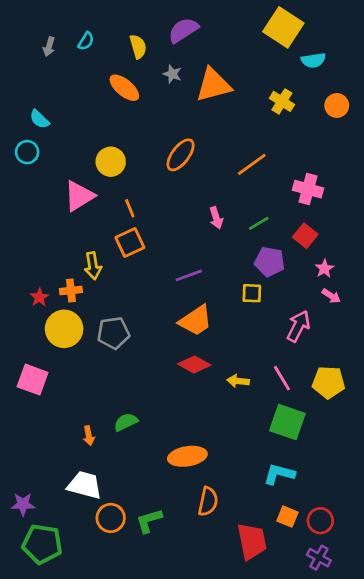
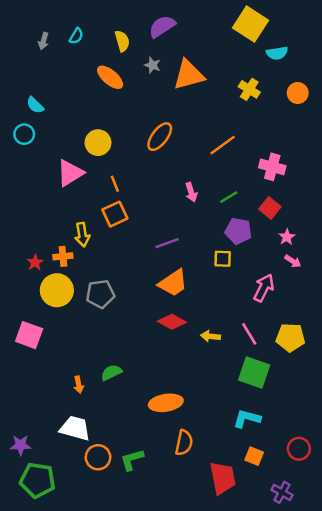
red circle: (320, 521) -> (299, 449), moved

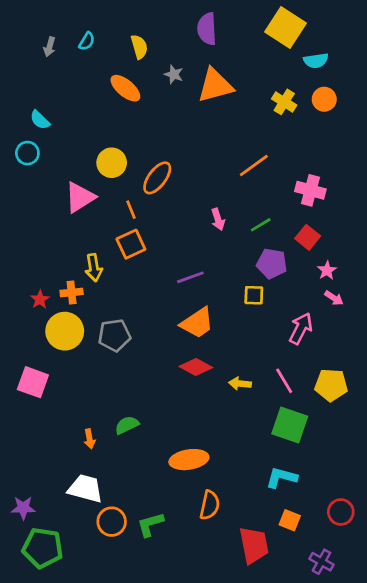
purple semicircle: (162, 26) -> (207, 29), moved, turned -60
orange circle: (298, 93) -> (324, 99), moved
orange ellipse: (160, 137) -> (157, 178), moved

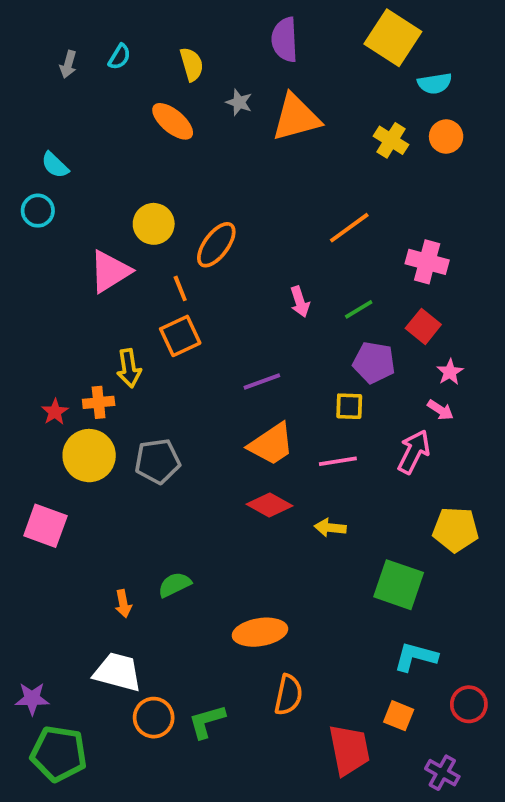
pink arrow: (334, 298) -> (440, 410), moved
pink line: (284, 381) -> (338, 461), moved, turned -68
cyan L-shape: (281, 477) -> (416, 657), moved

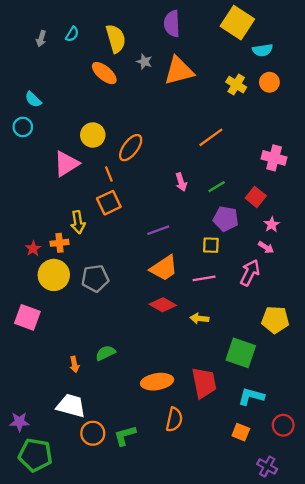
yellow semicircle: (192, 64) -> (116, 39), size x1.4
pink cross: (427, 262) -> (274, 158), moved
red trapezoid: (349, 750) -> (204, 383), moved

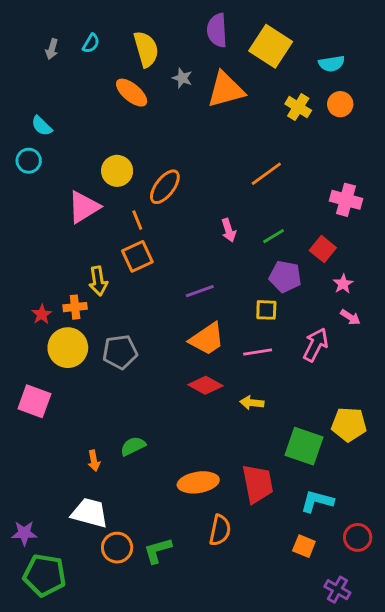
yellow square: (237, 23) -> (271, 46), moved
pink arrow: (266, 247) -> (350, 317), moved
yellow pentagon: (275, 320) -> (349, 424), moved

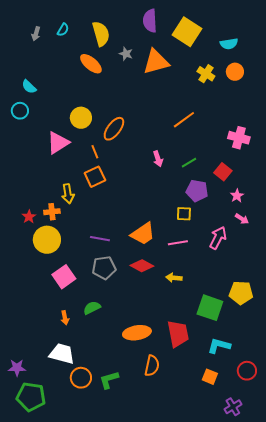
purple line: (200, 291) -> (100, 239), moved, turned 30
gray pentagon: (120, 352) -> (104, 268), moved
pink square: (34, 401) -> (64, 277), moved, turned 35
purple cross: (337, 590) -> (233, 407), turned 30

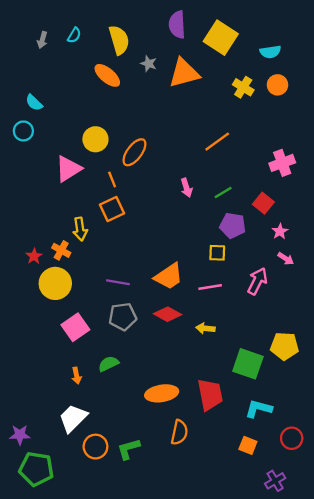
pink cross: (239, 138) -> (282, 163), turned -35
orange cross: (52, 212) -> (61, 250), turned 35
white trapezoid: (62, 354) -> (73, 418), turned -60

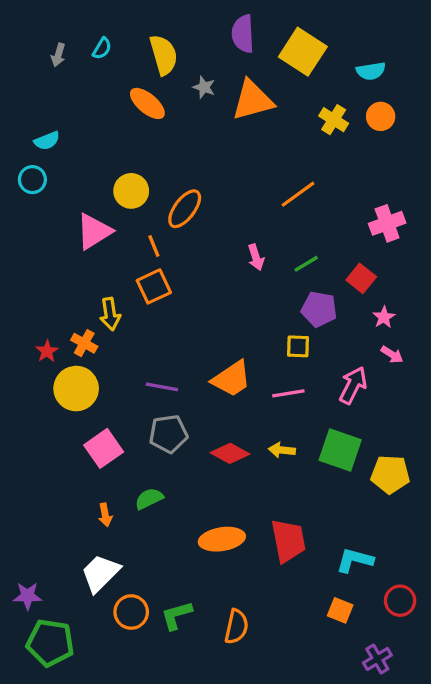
cyan semicircle: (34, 103) -> (47, 141), turned -66
red diamond: (168, 314) -> (230, 453), moved
green square: (248, 364) -> (340, 450), moved
orange semicircle: (179, 432) -> (236, 627), moved

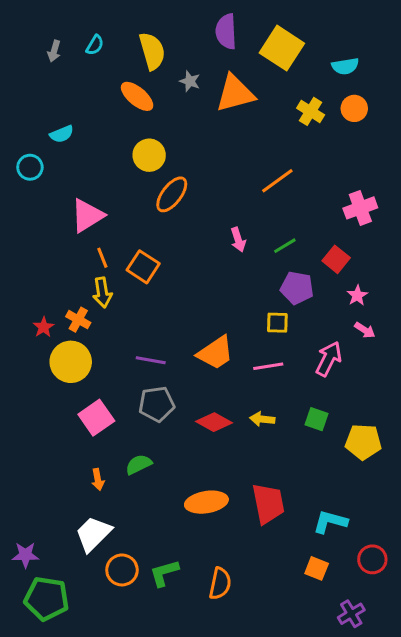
cyan semicircle: (47, 141) -> (62, 134), moved
yellow circle: (131, 191) -> (149, 155), moved
orange line: (154, 246) -> (102, 258), moved
orange square: (154, 286) -> (143, 267), turned -32
green square: (340, 450) -> (317, 419), size x0.6

